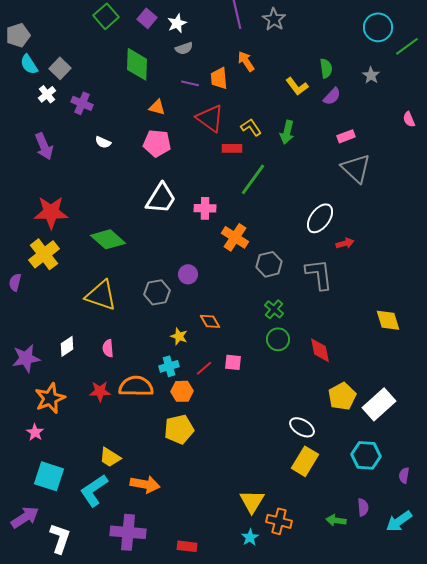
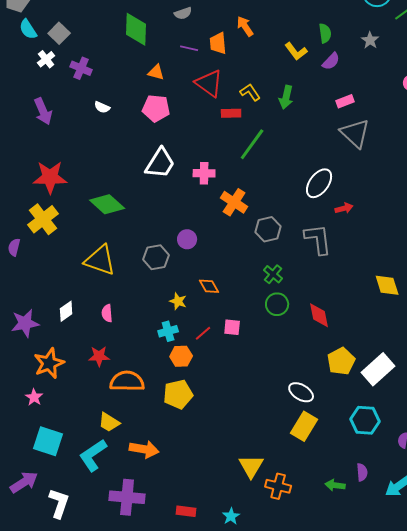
orange semicircle: (136, 386) -> (127, 381), moved
cyan star: (250, 537) -> (231, 516), moved

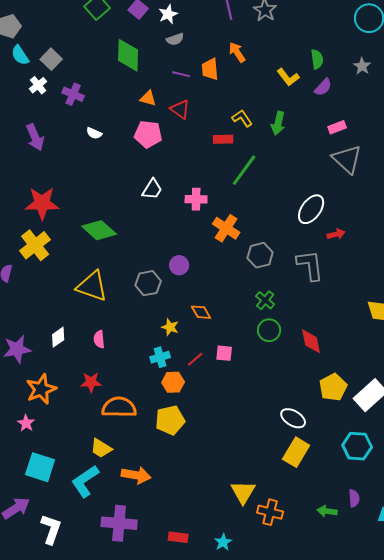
red triangle: (209, 83) -> (180, 109), moved, size x0.7
white trapezoid: (160, 163) -> (152, 189), size x0.7

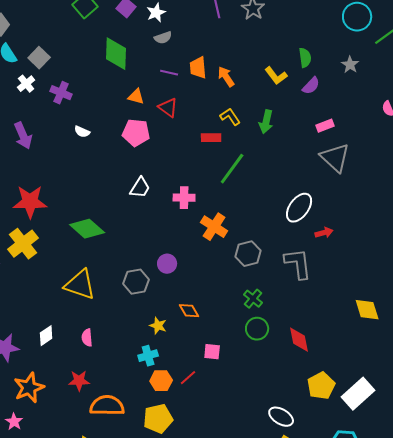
orange arrow: (237, 52) -> (226, 77), moved
red line: (195, 359) -> (188, 378), moved

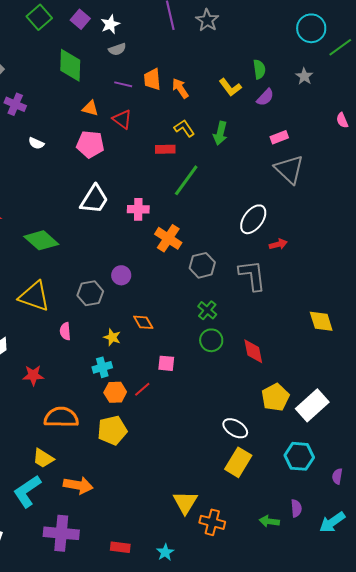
white trapezoid: (140, 188) -> (94, 199), size x1.4
pink semicircle: (87, 338) -> (65, 331), moved
red star: (79, 381) -> (33, 375), moved

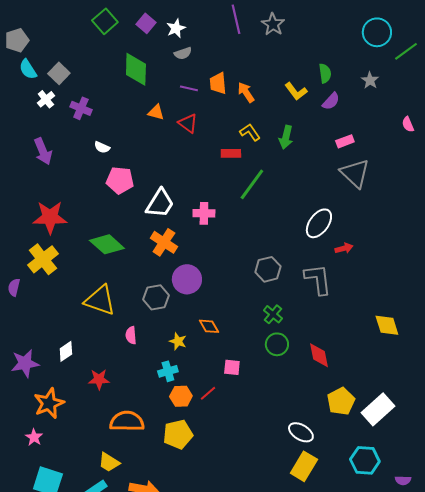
pink pentagon: (90, 144) -> (120, 180), moved
orange cross: (168, 238) -> (164, 242), moved
purple circle: (121, 275) -> (187, 279), size x1.5
purple semicircle: (337, 476) -> (403, 480), turned -98

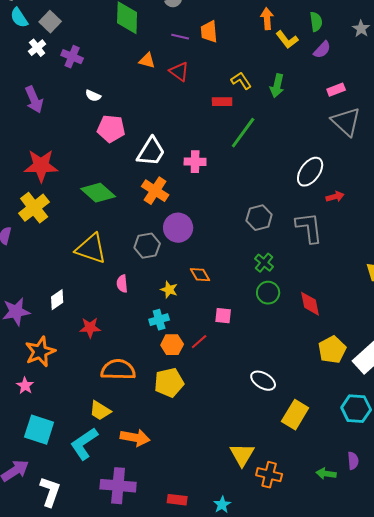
orange arrow: (246, 92) -> (267, 19), moved, turned 30
white ellipse: (301, 432) -> (263, 381), moved

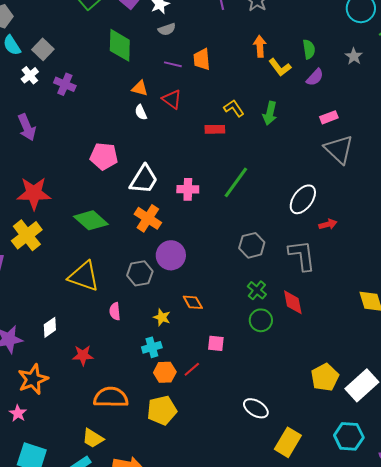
white semicircle: (93, 96) -> (141, 112), moved, turned 42
green line: (243, 133) -> (236, 182), moved
red diamond: (310, 304) -> (293, 302), moved

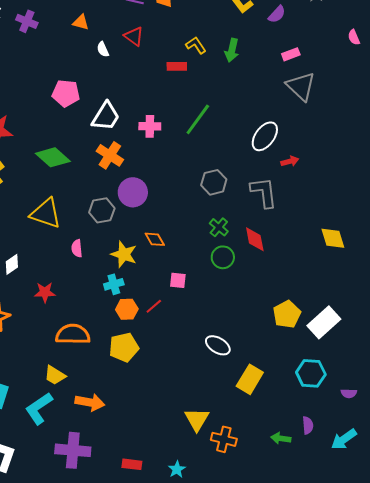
orange triangle: (140, 88) -> (81, 22), moved
yellow star: (162, 317) -> (124, 254), size x1.5

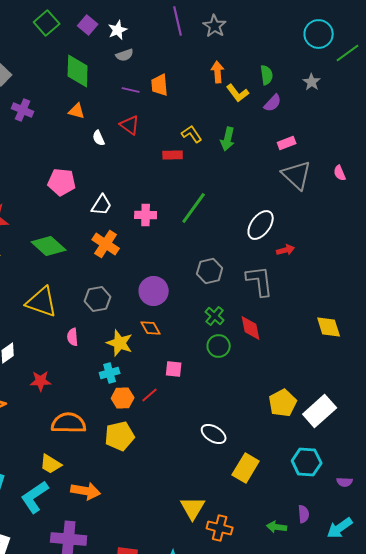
pink semicircle: (354, 37) -> (340, 173), moved
white trapezoid: (106, 116) -> (102, 205), size x0.7
purple circle: (133, 192) -> (154, 291), moved

